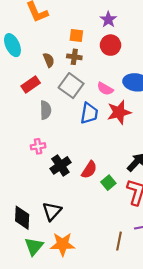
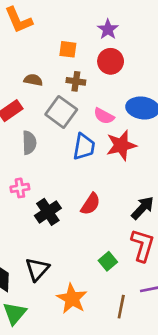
brown cross: (74, 57) -> (76, 81), moved
brown semicircle: (49, 60) -> (33, 80), turned -56
red semicircle: (89, 170) -> (91, 204), moved
green square: (108, 183) -> (108, 261), moved
orange star: (63, 244) -> (72, 299), moved, turned 30

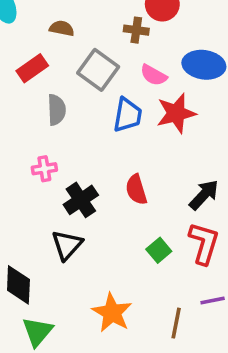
brown cross: (76, 81) -> (136, 30), moved
red semicircle: (91, 204) -> (136, 190), turned 130
green square: (108, 261) -> (159, 250), moved
black triangle: (37, 269) -> (67, 245), moved

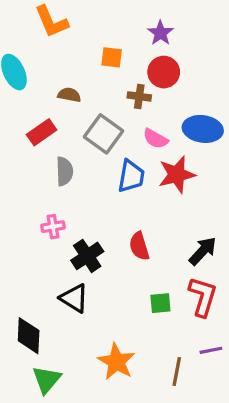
black triangle: (67, 245) -> (74, 298), turned -40
green square: (159, 250) -> (160, 303), turned 35

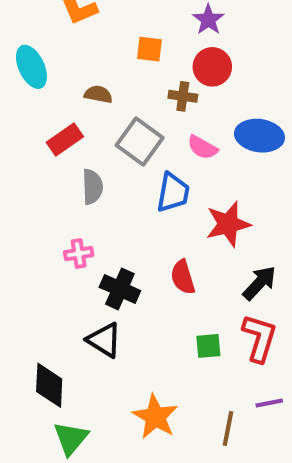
red star: (177, 175) -> (228, 224), moved
black cross: (87, 256) -> (120, 289), turned -32

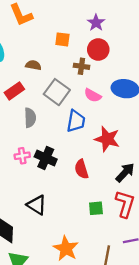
red star: (228, 224) -> (107, 139), turned 30
black cross: (120, 289) -> (46, 158), moved

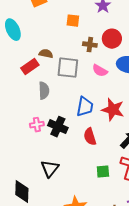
red circle: (98, 50) -> (112, 39), moved
brown semicircle: (33, 65) -> (46, 54), moved
gray square: (57, 92) -> (68, 68), turned -30
blue trapezoid: (76, 121) -> (85, 107), moved
black triangle: (37, 205) -> (50, 169), turned 36

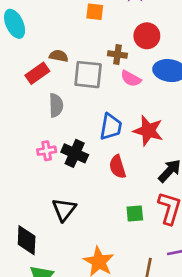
brown cross: (90, 45) -> (117, 55), moved

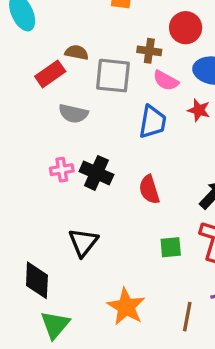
gray semicircle: (56, 105) -> (73, 114), turned 105
blue trapezoid: (111, 127) -> (153, 122), moved
red star: (148, 131) -> (199, 110), moved, size x0.6

